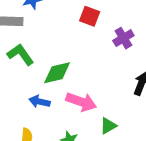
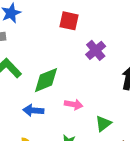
purple cross: (123, 38) -> (96, 50), moved
pink arrow: (81, 102) -> (74, 104), size x0.6

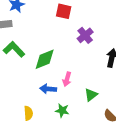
pink arrow: (74, 104) -> (67, 79), turned 96
blue arrow: (33, 110) -> (48, 89), moved

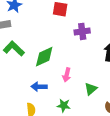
purple cross: (85, 35) -> (82, 31), turned 35
blue arrow: (48, 89) -> (39, 87), moved

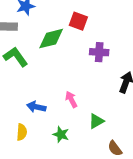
green diamond: (44, 57) -> (51, 39), moved
pink arrow: (67, 75) -> (71, 99), turned 128

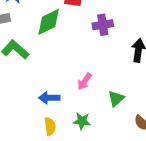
pink arrow: (71, 99) -> (85, 81), turned -105
yellow semicircle: (22, 132) -> (50, 126), moved

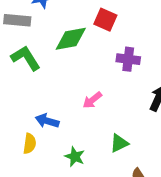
pink arrow: (85, 81) -> (92, 100), moved
yellow semicircle: (50, 126) -> (30, 144), moved

